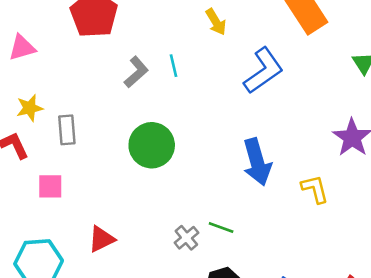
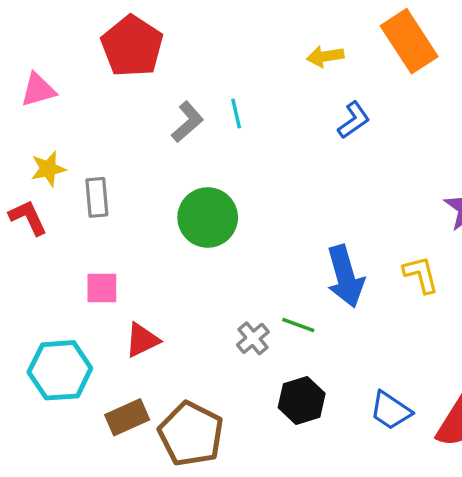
yellow arrow: (216, 22) -> (325, 56), moved, turned 112
blue L-shape: (263, 71) -> (354, 120), size x0.6
blue arrow: (257, 162) -> (345, 276), moved
pink square: (50, 186) -> (102, 288), moved

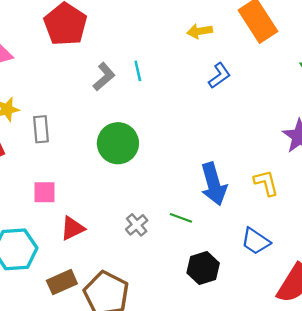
gray cross: (253, 338) -> (137, 225), moved
black hexagon: (302, 400) -> (203, 268), moved
blue trapezoid: (391, 411) -> (256, 241), moved

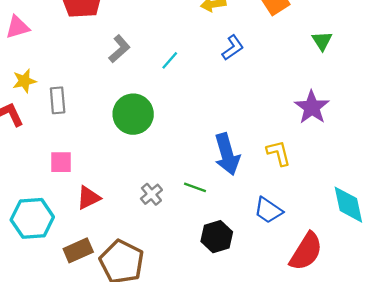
cyan line: (138, 71) -> (170, 60), moved, turned 54

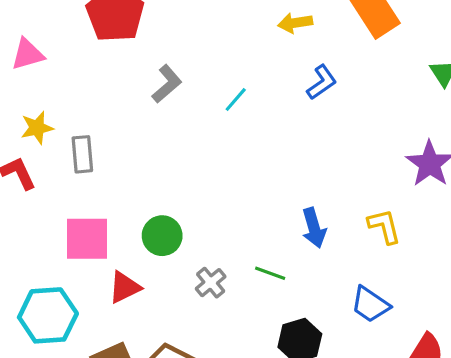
green circle: (133, 114) -> (162, 236), moved, size x0.7
blue arrow: (227, 154) -> (314, 228), size x0.7
pink square: (61, 162) -> (87, 239), size x1.5

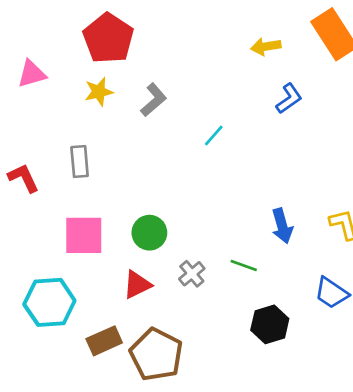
cyan line: (236, 100) -> (214, 136), moved
yellow star: (37, 128) -> (99, 92), moved
red triangle: (125, 287) -> (137, 285), moved

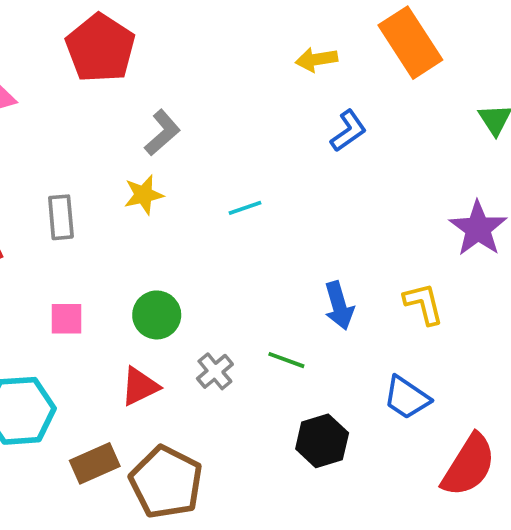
yellow star: (99, 92) -> (144, 195), moved
cyan line: (214, 136) -> (245, 208), moved, turned 30
pink square: (84, 235) -> (67, 319), size x0.6

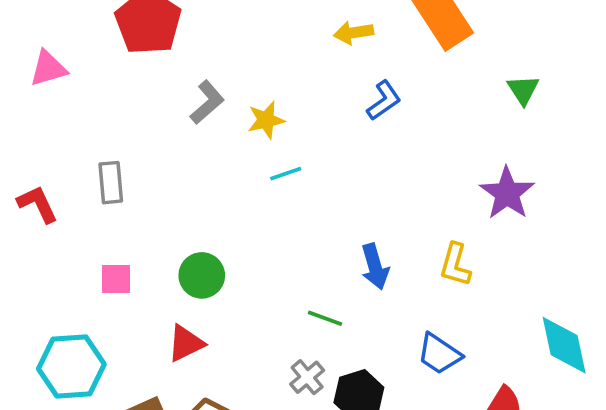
yellow star: (144, 195) -> (266, 120), moved
yellow L-shape: (424, 304) -> (455, 265), turned -150
gray cross: (215, 371) -> (307, 377), moved

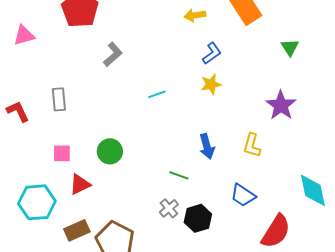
yellow star: (266, 120) -> (211, 84), moved
red triangle: (186, 343) -> (80, 184), moved

